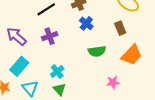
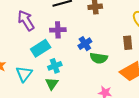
blue cross: (86, 23) -> (85, 44), moved
cyan rectangle: (19, 66) -> (41, 48), moved

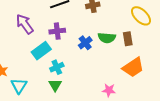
green semicircle: (99, 58) -> (107, 38), moved
cyan triangle: (24, 74) -> (19, 86), moved

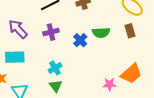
brown rectangle: (128, 39) -> (130, 31), moved
cyan rectangle: (41, 51) -> (15, 57), moved, turned 42
orange trapezoid: (133, 67) -> (131, 74), moved

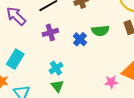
purple arrow: (18, 29) -> (16, 16), moved
cyan rectangle: (15, 57) -> (15, 59), turned -54

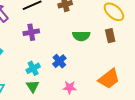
blue cross: (80, 39) -> (59, 61), moved
pink star: (111, 82) -> (70, 87), moved

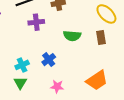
purple cross: (31, 32) -> (36, 22), moved

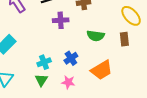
orange trapezoid: (97, 80) -> (102, 70), moved
pink star: (57, 87) -> (68, 82), moved

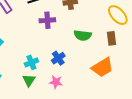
orange trapezoid: (102, 70) -> (102, 67), moved

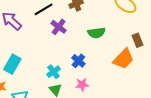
purple cross: (47, 20) -> (59, 27), turned -35
brown rectangle: (112, 38) -> (138, 40), moved

